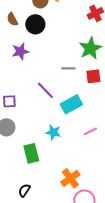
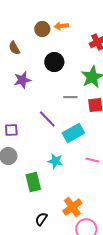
black circle: (35, 24) -> (54, 62), moved
pink line: (90, 131) -> (92, 160), turned 40
black semicircle: (24, 190) -> (41, 219), moved

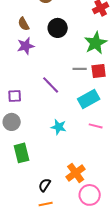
brown semicircle: (14, 48) -> (24, 24), moved
gray line: (70, 97) -> (80, 69), moved
cyan rectangle: (73, 133) -> (89, 99), moved
green rectangle: (33, 182) -> (22, 153), moved

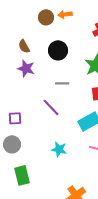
purple star: (26, 46) -> (26, 68), turned 30
gray line: (80, 69) -> (62, 83), moved

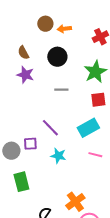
orange arrow: (65, 14) -> (64, 29), moved
purple line: (51, 107) -> (50, 128), moved
purple square: (15, 118) -> (30, 144), moved

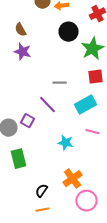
black circle: (57, 57) -> (68, 32), moved
gray line: (61, 90) -> (60, 83), moved
purple square: (30, 144) -> (28, 121), turned 32
cyan star: (58, 156) -> (66, 143), moved

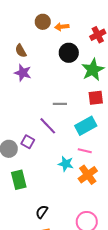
pink line: (92, 132) -> (85, 151), moved
orange cross: (72, 179) -> (88, 175), moved

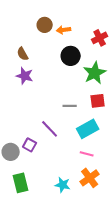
gray line: (60, 104) -> (70, 106), moved
cyan star: (66, 164) -> (63, 185), moved

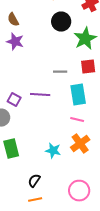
purple line: (50, 129) -> (40, 95), turned -42
cyan rectangle: (88, 129) -> (78, 95), turned -70
purple square: (30, 145) -> (14, 100), moved

